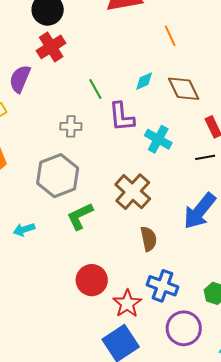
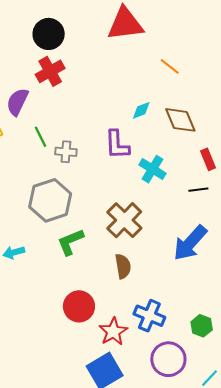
orange line: (170, 36) -> (170, 66), turned -30
green line: (95, 89) -> (41, 137), moved
brown semicircle: (149, 239) -> (123, 266), moved

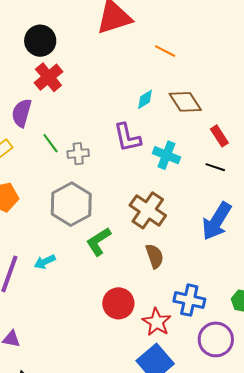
black line: (198, 190) -> (215, 167), turned 36

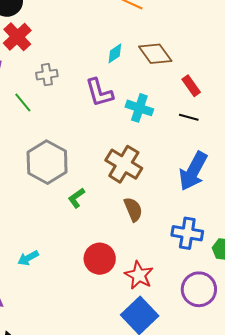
gray cross: (78, 154) -> (47, 75), moved
green L-shape: (99, 241) -> (76, 198), size x0.7
cyan arrow: (45, 262) -> (28, 258), moved
blue cross: (189, 300) -> (187, 233), moved

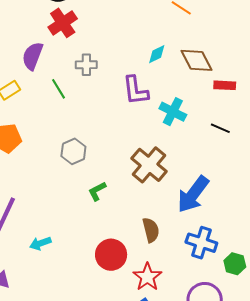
red rectangle: (191, 86) -> (225, 85), moved, turned -60
gray hexagon: (47, 162) -> (73, 151), size x0.6
blue arrow: (193, 171) -> (193, 194), moved
brown semicircle: (133, 209) -> (151, 230), moved

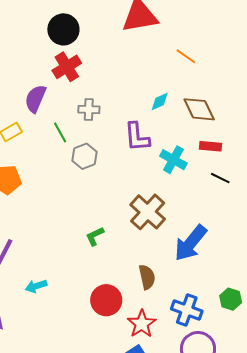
red rectangle: (225, 85) -> (211, 146), moved
gray hexagon: (73, 151) -> (84, 156), moved
blue cross: (201, 243) -> (187, 310), moved
green hexagon: (235, 264) -> (231, 299), moved

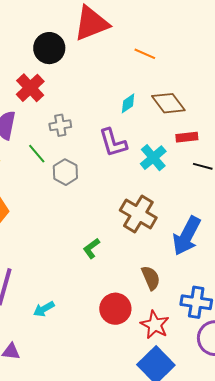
black circle: (63, 29) -> (49, 48), moved
cyan cross: (173, 160) -> (153, 158), turned 32

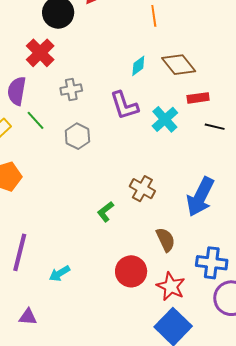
orange line: (145, 54) -> (154, 16), turned 60
green line: (37, 154) -> (36, 120), moved
brown cross: (138, 214) -> (142, 189), moved, size x0.7

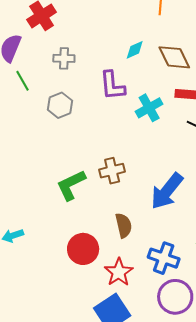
brown cross: (142, 189) -> (112, 171), turned 35
green L-shape: (105, 212) -> (71, 185), size x1.6

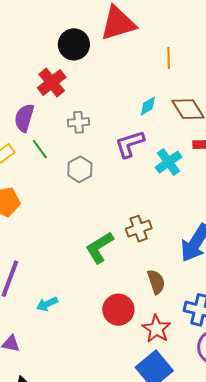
purple L-shape: (112, 85) -> (130, 144), turned 84

